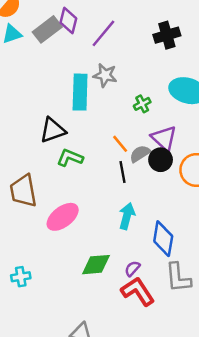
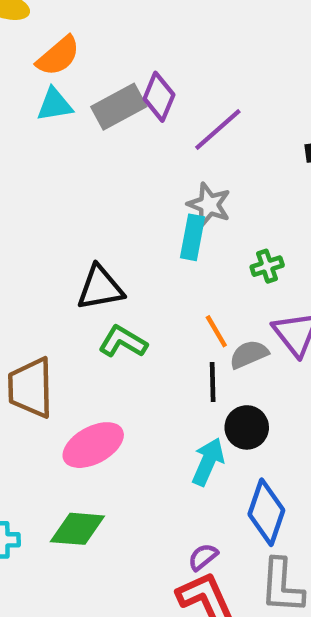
cyan rectangle: (80, 92) -> (192, 237), moved, size x0.7
black circle: (161, 160) -> (247, 427), moved
green diamond: (96, 265) -> (77, 529), moved

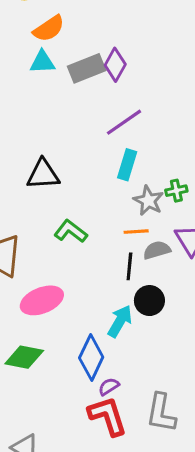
purple line: (218, 129) -> (124, 122), moved
gray star: (209, 205) -> (148, 201), moved
black triangle: (100, 288) -> (43, 174), moved
orange line: (216, 331) -> (136, 232), turned -70
blue diamond: (266, 512) -> (91, 357), moved

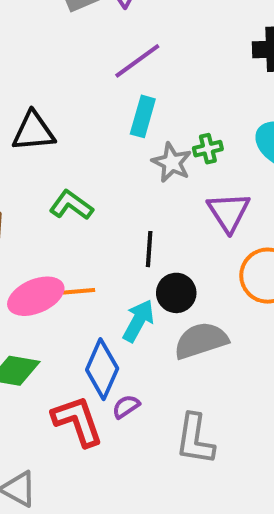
orange line: (136, 232) -> (79, 291), moved
gray semicircle: (157, 250) -> (201, 341), moved, size x1.5
red L-shape: (108, 416) -> (78, 421), moved

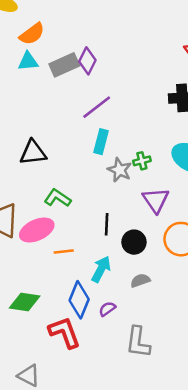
black circle: (176, 293) -> (134, 242), moved
pink ellipse: (36, 296) -> (37, 230), moved
gray semicircle: (201, 341) -> (140, 281), size x0.6
purple semicircle: (126, 407) -> (107, 309), moved

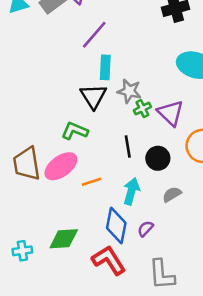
black triangle: (33, 153) -> (93, 96), moved, turned -44
green cross: (142, 161) -> (142, 109), moved
gray L-shape: (138, 342) -> (162, 275), moved

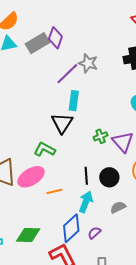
gray star: (129, 91) -> (88, 63), moved
black line: (128, 146) -> (86, 176), moved
blue diamond: (116, 226) -> (71, 228), turned 32

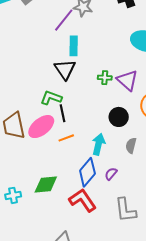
green cross: (101, 136) -> (105, 78), turned 32
black line: (86, 176) -> (62, 113), moved
gray semicircle: (118, 207) -> (131, 145), turned -42

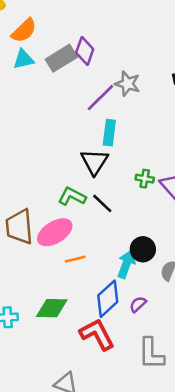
black line: (62, 113) -> (102, 203), moved, turned -42
black circle: (119, 117) -> (143, 249), moved
orange line: (66, 138) -> (75, 259), moved

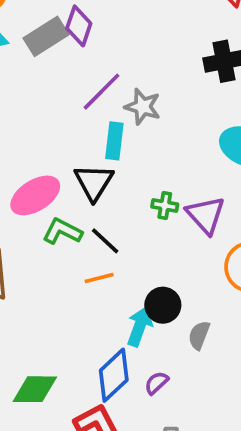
gray star: (127, 84) -> (143, 107), moved
pink ellipse: (55, 232) -> (35, 195), moved
orange line: (75, 259) -> (99, 278), moved

